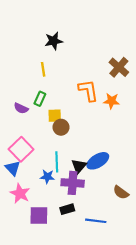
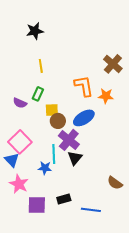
black star: (54, 41) -> (35, 31), moved
blue ellipse: (98, 161) -> (84, 118), moved
purple cross: (73, 183) -> (69, 140), moved, turned 35

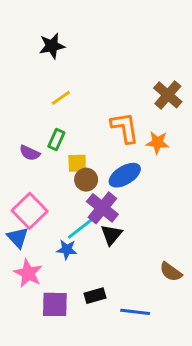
yellow line: (41, 66) -> (61, 98), turned 64
cyan line: (54, 154) -> (80, 229), turned 54

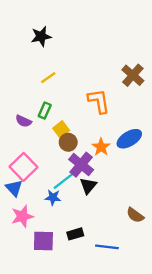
orange star: (157, 142) -> (101, 147), moved, turned 30
yellow square: (77, 163) -> (61, 129), turned -35
blue ellipse: (125, 175) -> (129, 139), moved
pink star: (28, 273) -> (22, 216), turned 30

